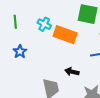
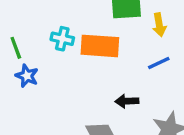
blue star: (20, 52) -> (27, 76), moved

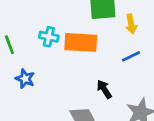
blue star: (27, 76) -> (25, 79), moved
black arrow: (127, 101) -> (104, 89), turned 60

